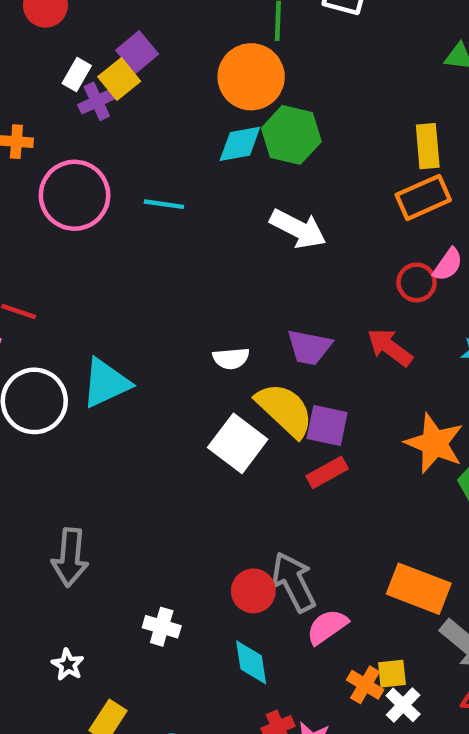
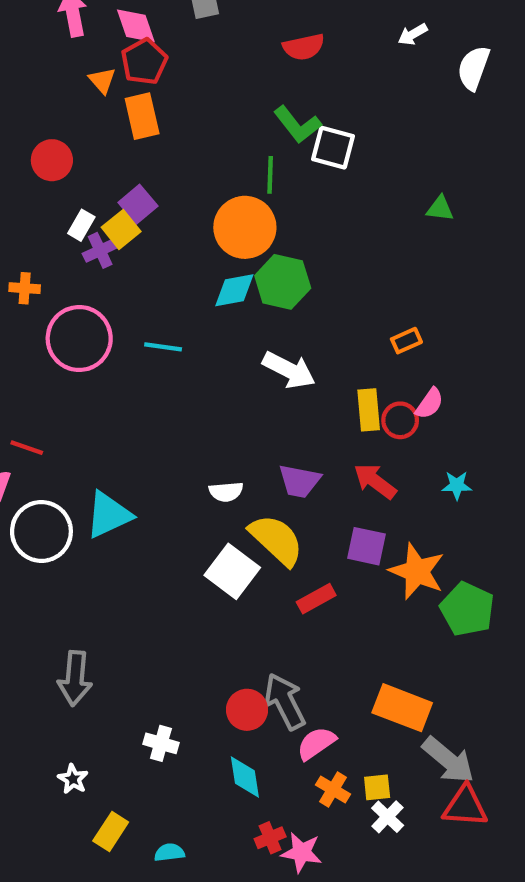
yellow rectangle: (428, 146) -> (369, 410), moved
orange rectangle: (423, 197) -> (406, 341), size x0.6
purple square: (327, 426) -> (367, 546), moved
orange cross: (365, 685) -> (333, 790), moved

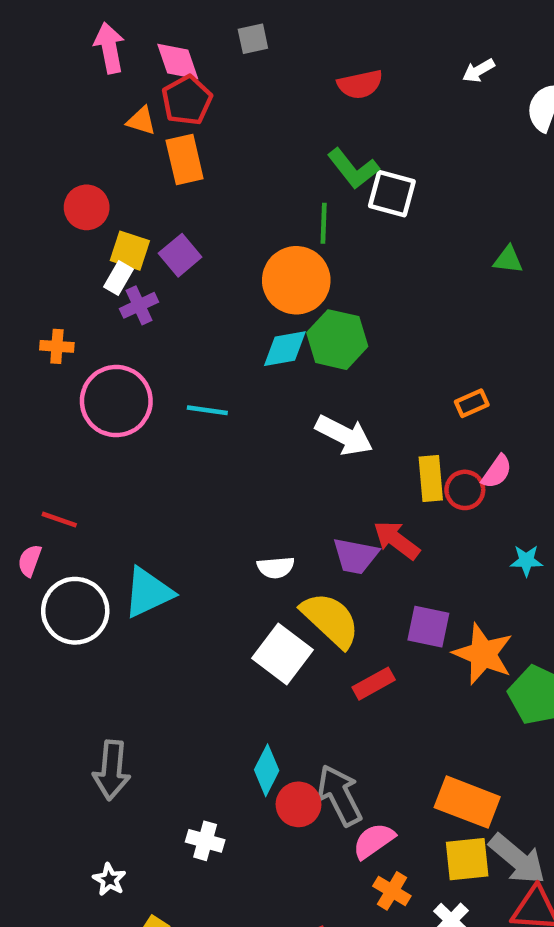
orange triangle: (102, 80) -> (141, 121), turned -32
yellow square: (121, 229) -> (130, 251), moved, turned -33
red arrow: (375, 481) -> (396, 540), moved
cyan diamond: (245, 777) -> (267, 770), moved, turned 36
yellow square: (377, 787) -> (467, 859), moved, size x1.5

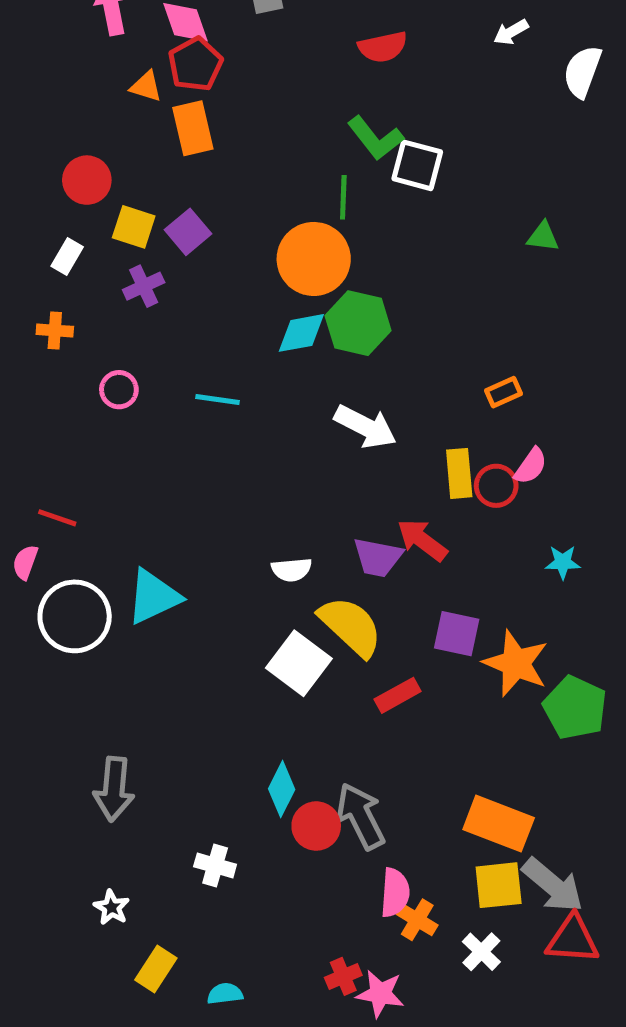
white rectangle: (118, 278) -> (67, 256), moved
pink circle: (116, 401) -> (119, 390), size x0.5
pink semicircle: (374, 841) -> (395, 893), moved, turned 129

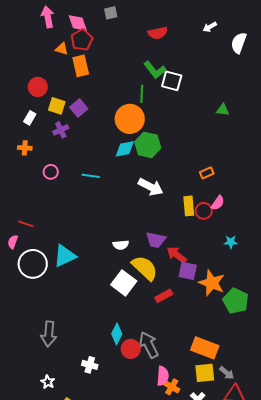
red arrow: (422, 540) -> (177, 255), moved
gray arrow: (553, 885) -> (227, 373), size x0.6

